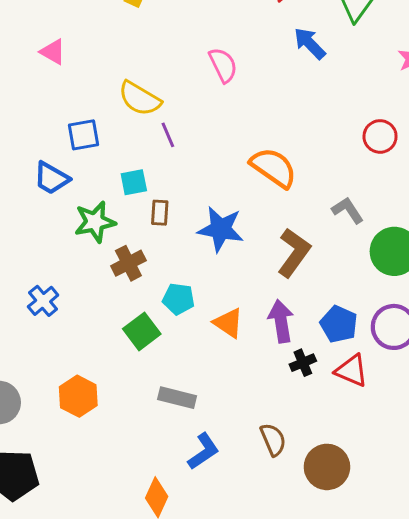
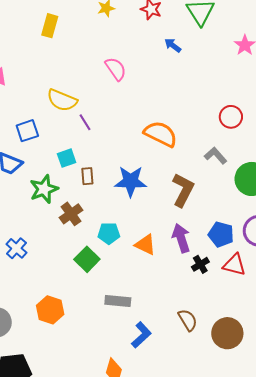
blue arrow: (310, 43) -> (173, 45), size x0.7
red circle: (380, 136) -> (231, 117), moved

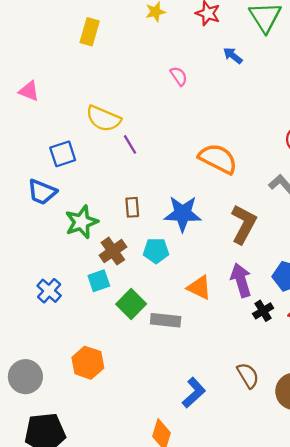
pink semicircle: (116, 69) -> (179, 76), moved, size x0.7
cyan square: (67, 158) -> (99, 281), moved
cyan pentagon: (109, 233) -> (156, 251), moved
gray rectangle: (118, 301) -> (166, 320), moved

